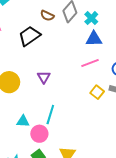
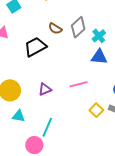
pink line: (90, 63) -> (79, 84), moved
purple triangle: (44, 77) -> (45, 89), turned 32
cyan triangle: (23, 121) -> (18, 116), moved

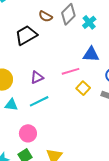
blue triangle: (99, 57) -> (91, 54), moved
yellow square: (96, 110) -> (83, 88), moved
cyan line: (47, 127) -> (39, 101), moved, turned 42

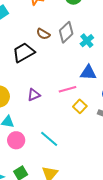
cyan line: (39, 101) -> (49, 139), moved, turned 66
pink circle: (28, 133) -> (16, 140), moved

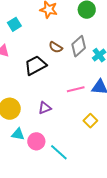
pink line: (67, 89) -> (76, 89), moved
pink circle: (16, 140) -> (36, 141), moved

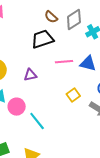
black trapezoid: (35, 65) -> (42, 39), moved

